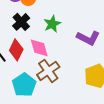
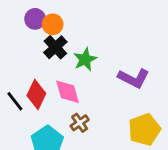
black cross: (21, 22) -> (55, 47), moved
brown cross: (48, 71) -> (80, 123), size x0.6

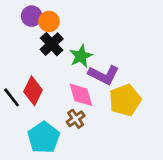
purple L-shape: (134, 78) -> (104, 75), moved
pink diamond: (67, 92) -> (81, 95), moved
yellow pentagon: (144, 130) -> (125, 100), moved

